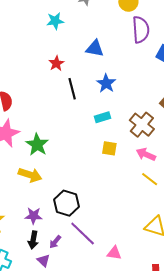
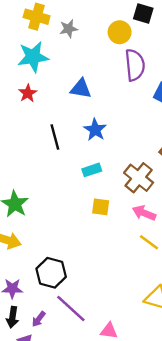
cyan star: (55, 21) -> (33, 57), size x1.5
red star: (56, 63) -> (28, 93), moved

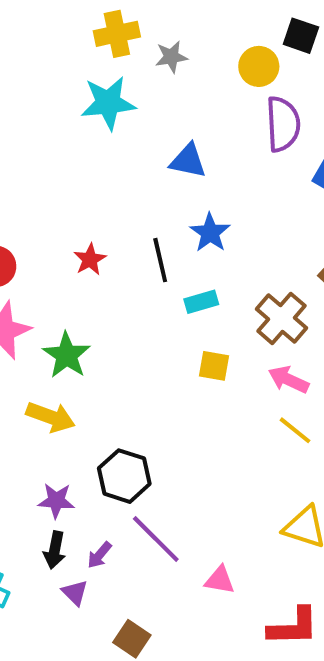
yellow cross: (37, 17) -> (117, 34), turned -30
red star: (28, 93) -> (90, 259), moved
black line: (55, 137) -> (160, 260), moved

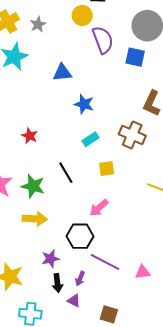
black line: (160, 260) -> (66, 173), moved
pink arrow: (288, 380) -> (99, 208), moved, turned -48

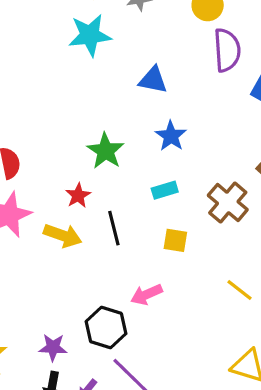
red star: (30, 136) -> (78, 196), moved
green star: (33, 186) -> (106, 151), moved
yellow arrow: (35, 219) -> (63, 235), moved

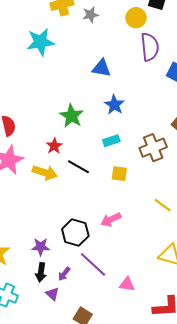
cyan star: (90, 35) -> (40, 42), moved
brown cross: (228, 203) -> (153, 148), turned 30
black line: (114, 228) -> (78, 167), turned -45
pink arrow: (146, 294) -> (111, 220), moved

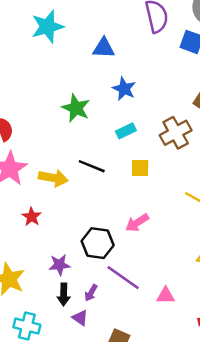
cyan star: (40, 42) -> (47, 27), moved
red star: (54, 146) -> (32, 217), moved

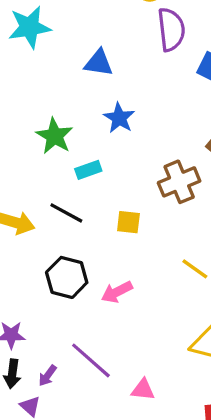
cyan rectangle: (126, 131) -> (88, 170), moved
black hexagon: (98, 243) -> (67, 277), moved

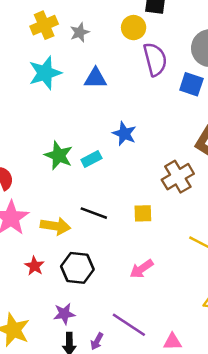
blue triangle: (99, 63) -> (95, 78), moved
green star: (55, 136) -> (59, 155), moved
cyan rectangle: (88, 170) -> (91, 159), moved
black hexagon: (67, 277) -> (77, 268), moved

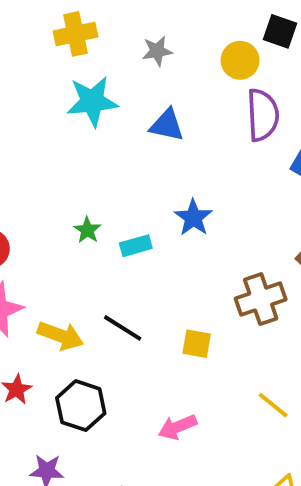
yellow cross: (44, 25) -> (76, 34), moved
green star: (59, 155) -> (87, 230), size x0.6

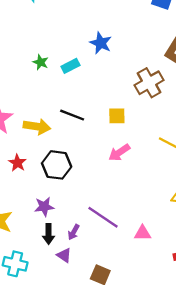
pink arrow: (177, 427) -> (119, 153), moved

